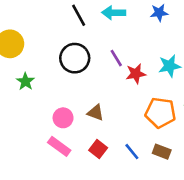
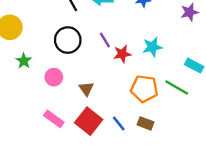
brown triangle: (96, 113) -> (86, 89), turned 35
pink circle: (63, 118) -> (54, 77), moved
red square: (98, 149) -> (89, 121), size x1.6

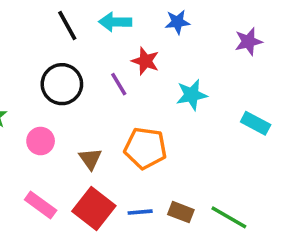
red star: (122, 54) -> (145, 61), moved, turned 30
green line: (177, 88) -> (229, 217), moved
orange pentagon: (144, 89) -> (145, 148), moved
blue line: (119, 123) -> (140, 212), turned -56

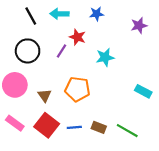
purple line: (119, 84) -> (62, 51), turned 64
cyan rectangle: (256, 123) -> (143, 91), moved
pink circle: (41, 141) -> (15, 85), size x1.5

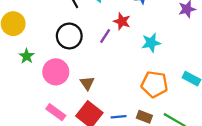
orange pentagon: (77, 89) -> (154, 84), moved

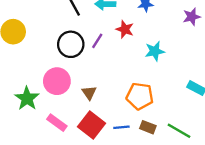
purple line: (105, 36) -> (97, 41), moved
green star: (27, 56) -> (27, 98), moved, size x1.5
orange pentagon: (154, 84) -> (140, 96), moved

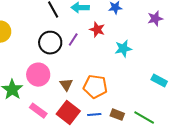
orange pentagon: (140, 96) -> (95, 87), moved

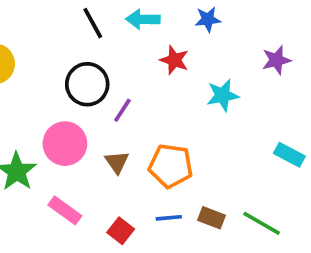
purple star: (155, 19) -> (276, 60), moved
purple line: (73, 40) -> (122, 110), moved
red square: (68, 113) -> (121, 231), moved, size x0.6

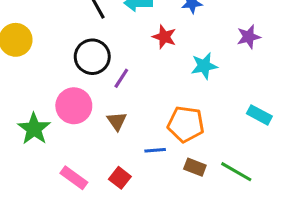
orange pentagon: (171, 166) -> (186, 124), moved
pink rectangle: (65, 210) -> (74, 178), moved
blue line: (169, 218) -> (155, 150), moved

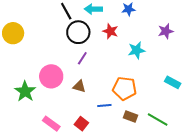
black circle: (92, 57) -> (78, 32), moved
brown triangle: (117, 121) -> (79, 86), turned -40

